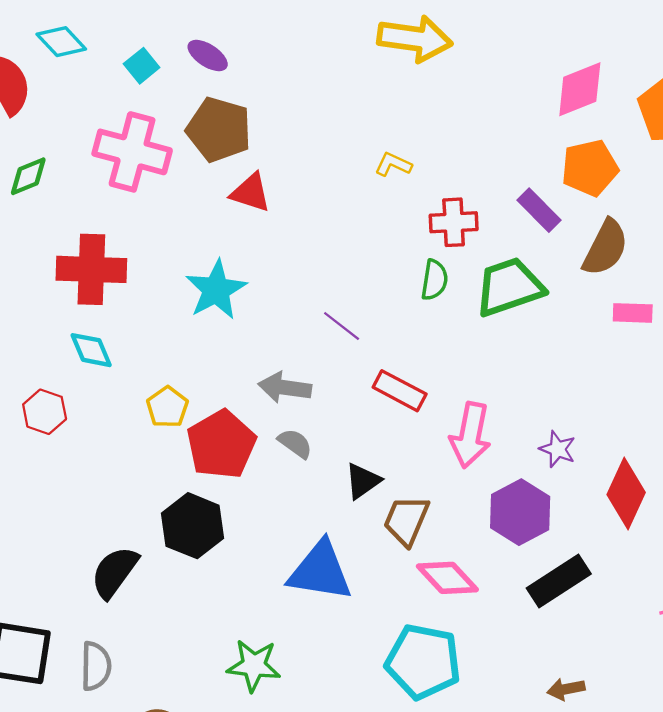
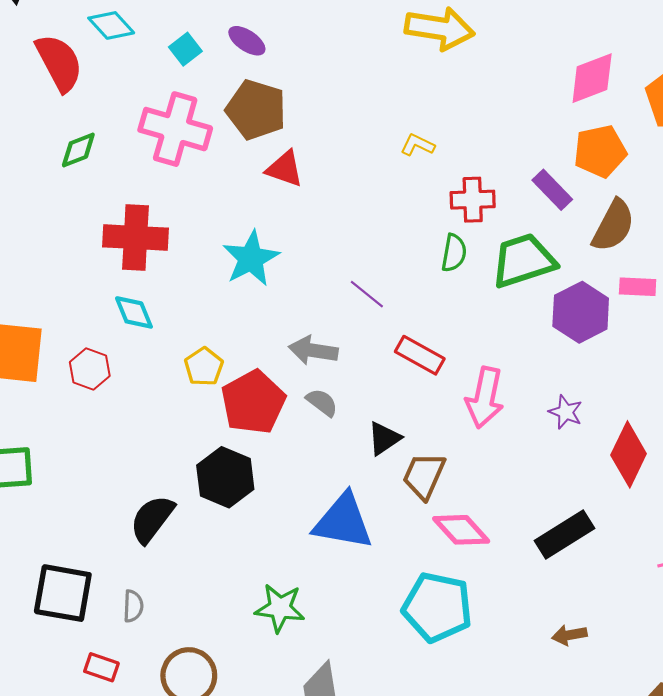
purple hexagon: (520, 512) -> (581, 312), moved
gray semicircle: (96, 666) -> (133, 606), size x0.7

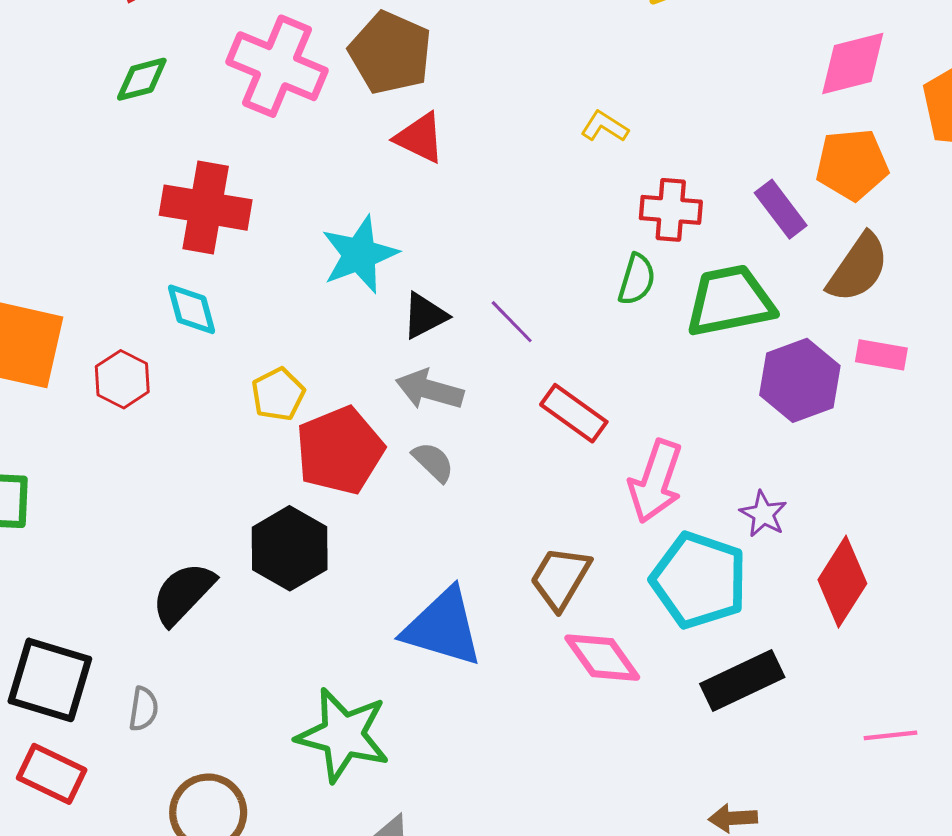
black triangle: (384, 438) -> (425, 316), moved
cyan pentagon: (437, 607) -> (699, 580), moved
green star: (280, 608) -> (343, 735), size x1.4
red rectangle: (101, 667) -> (52, 774), moved, size x1.4

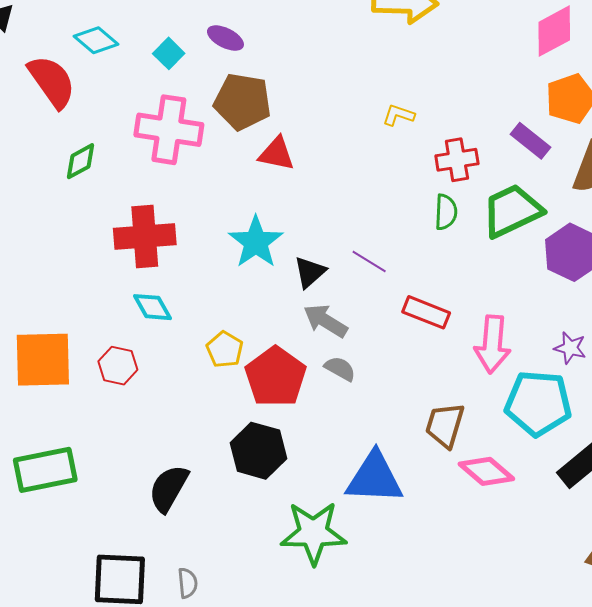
gray arrow: (430, 390) -> (326, 321), turned 30
black semicircle: (183, 593) -> (169, 488), moved
green star: (343, 735) -> (313, 533), moved

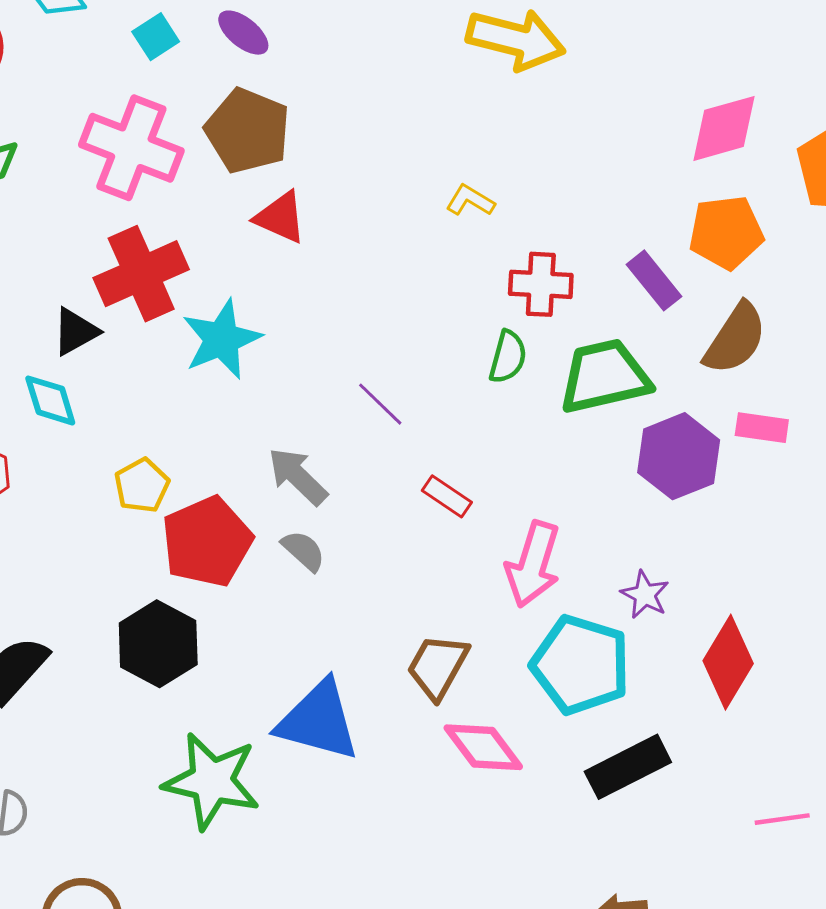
red cross: (145, 236) -> (141, 274), moved, turned -32
black triangle: (310, 272) -> (75, 332), moved
red rectangle: (426, 312) -> (447, 496), size x0.7

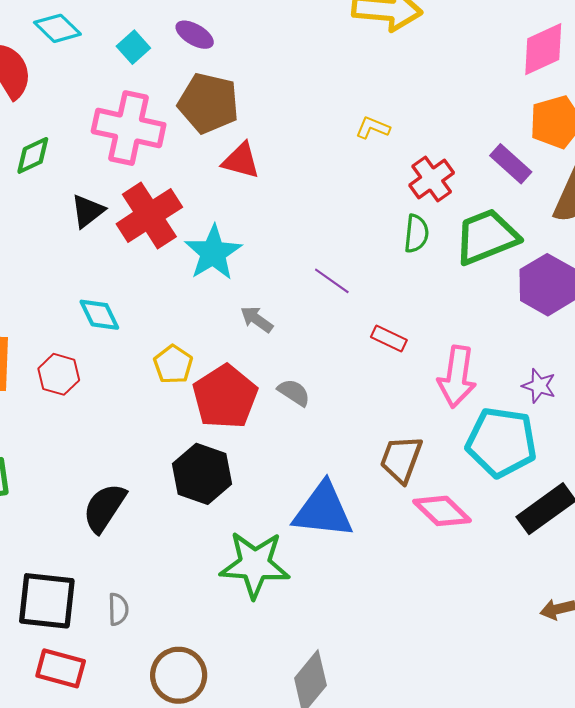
red cross: (541, 284) -> (432, 179), turned -30
black triangle: (75, 332) -> (88, 211), moved
gray arrow: (298, 476) -> (257, 319), moved, size x0.7

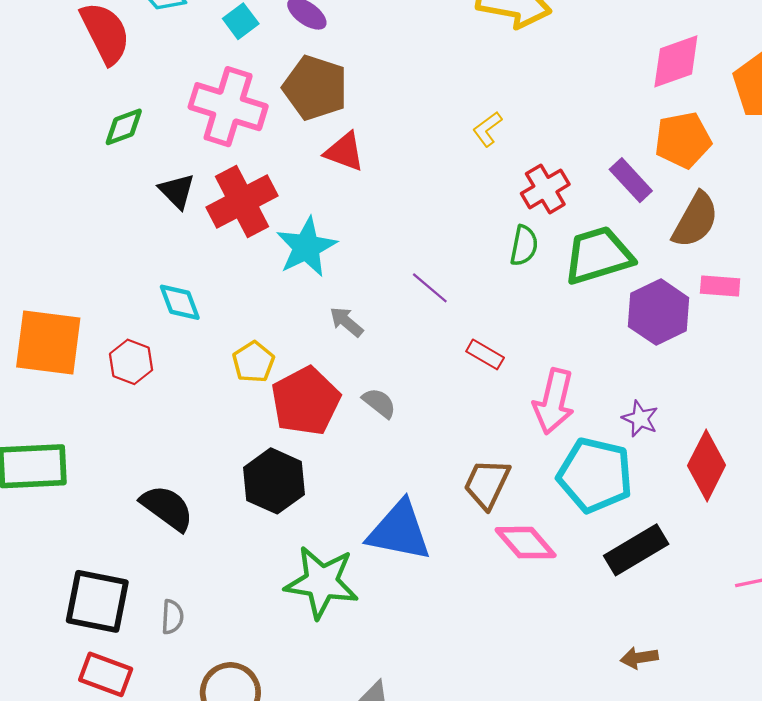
yellow L-shape: (373, 128) -> (487, 129), turned -64
black triangle: (88, 211) -> (177, 191), turned -42
black semicircle: (104, 508) -> (167, 508), turned 88

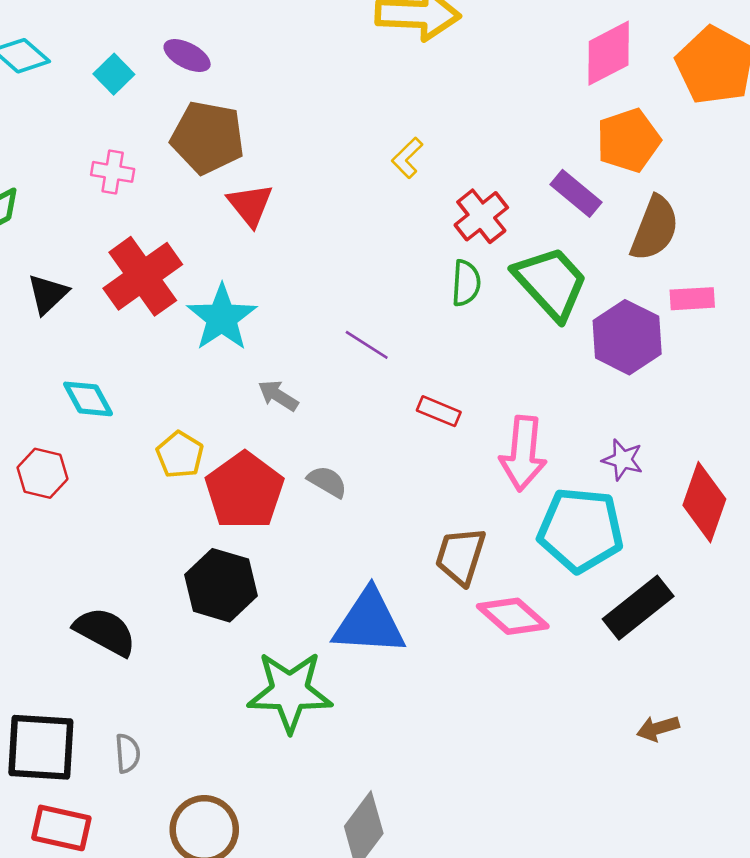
pink cross: (228, 107) -> (113, 172), size x0.5
red triangle: (345, 152) -> (250, 205), turned 39
black triangle: (177, 191) -> (48, 294), moved, turned 39
green trapezoid: (598, 255) -> (551, 283), turned 72

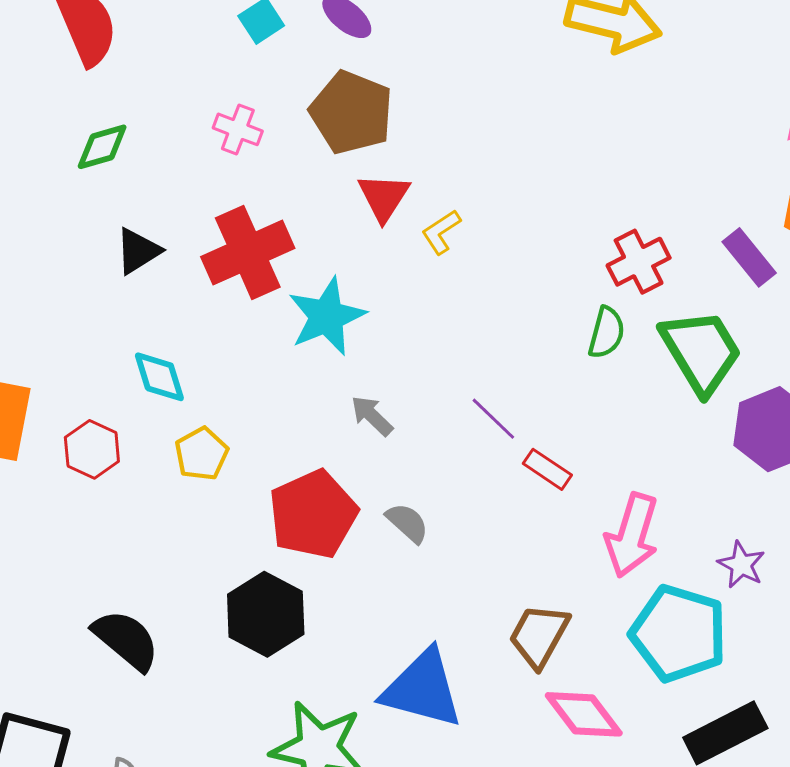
yellow L-shape: (407, 158) -> (441, 232), moved
purple line: (367, 345) -> (493, 419), moved
yellow pentagon: (180, 455) -> (201, 454), moved

